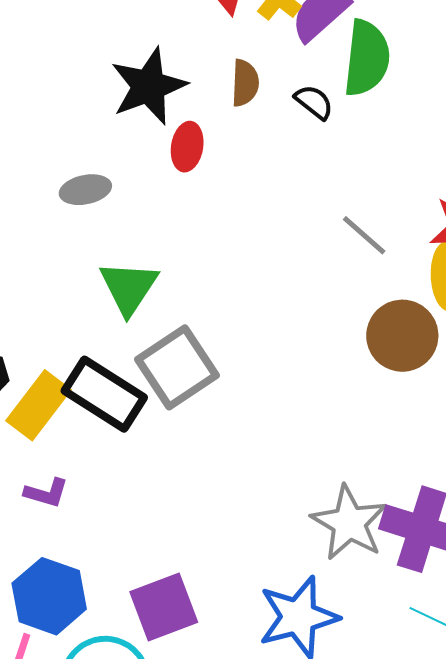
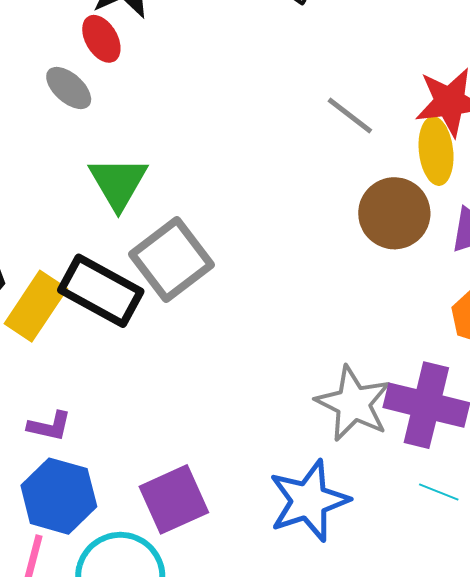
red ellipse: (187, 147) -> (101, 39), moved, turned -36
gray ellipse: (85, 190) -> (69, 88), turned 57
purple L-shape: (46, 493) -> (49, 426), moved

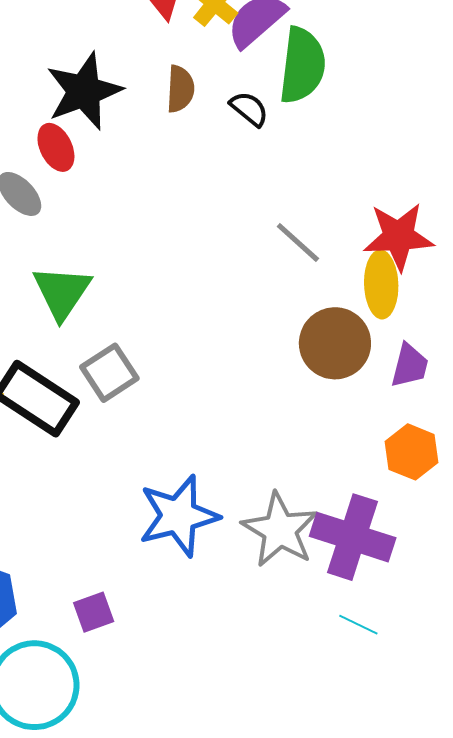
gray square: (172, 259) -> (109, 373), size x0.7
purple square: (174, 499) -> (94, 612), size x0.6
blue star: (309, 501) -> (179, 516), moved

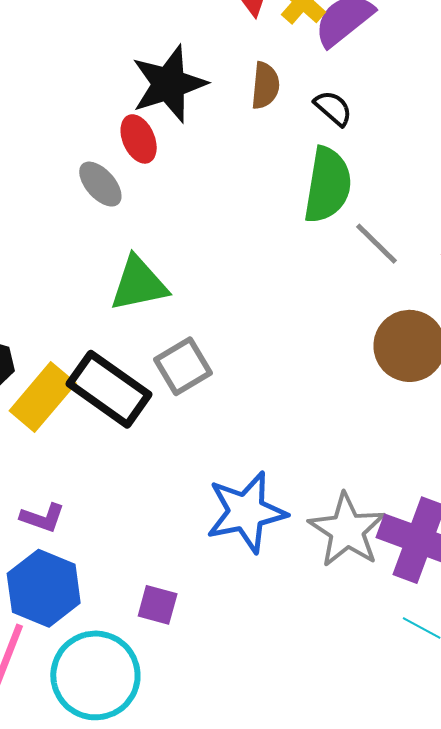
green semicircle: (302, 65) -> (328, 185), moved
green triangle: (62, 292) -> (139, 284), turned 42
purple square: (94, 612) -> (158, 605), turned 33

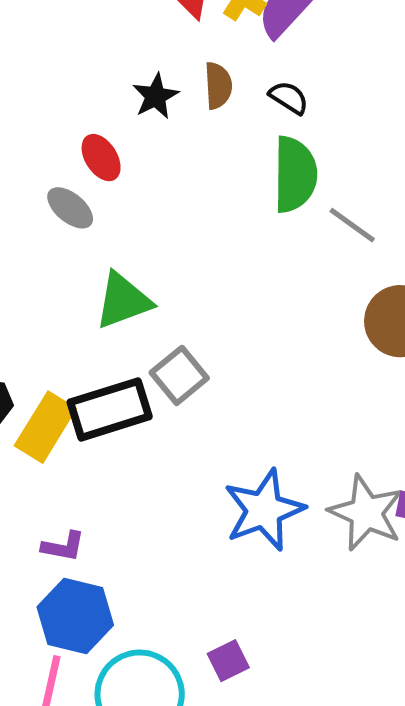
black star: (169, 84) -> (156, 96), moved, size x0.6
black rectangle: (109, 389) -> (110, 409), turned -44
purple square: (158, 605) -> (228, 661), moved, turned -33

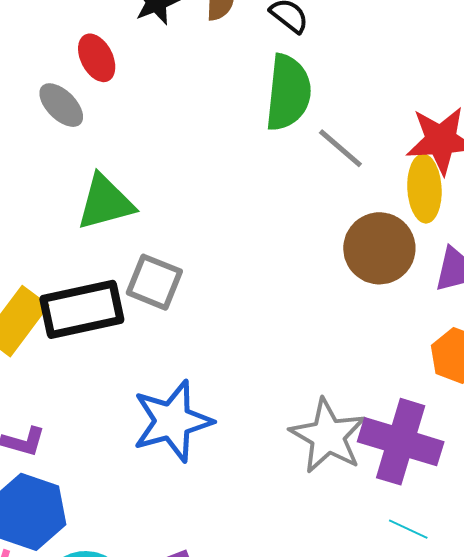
gray square: (179, 375) -> (154, 282), turned -34
blue star: (264, 510) -> (172, 421), moved

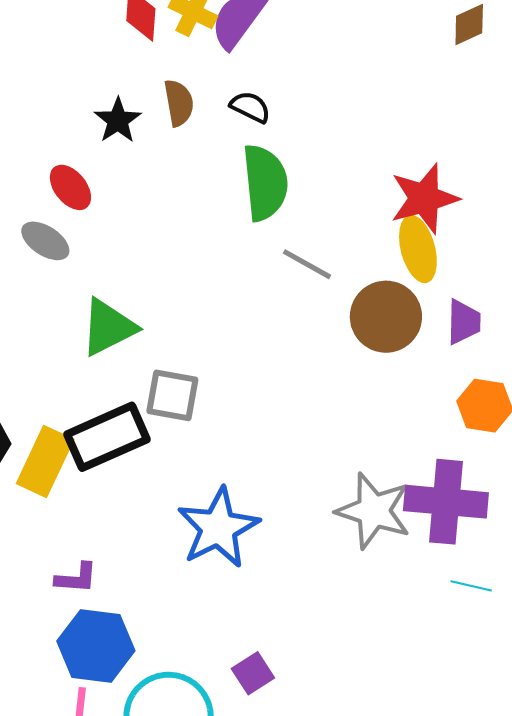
gray line: (340, 148) -> (307, 264), moved

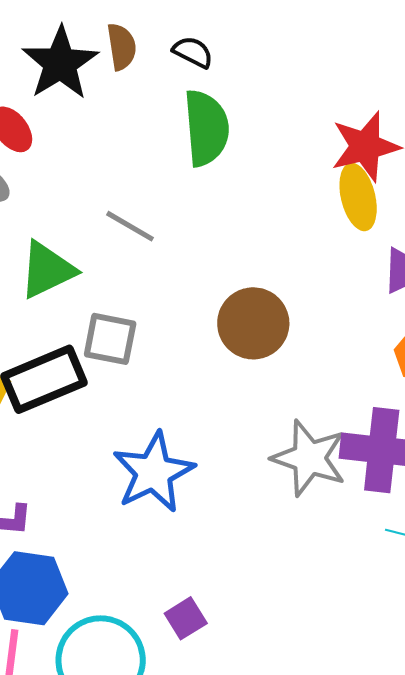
black star: (118, 120) -> (60, 63), size x1.6
gray line: (307, 264) -> (130, 226), moved
brown circle: (386, 317) -> (253, 323), moved

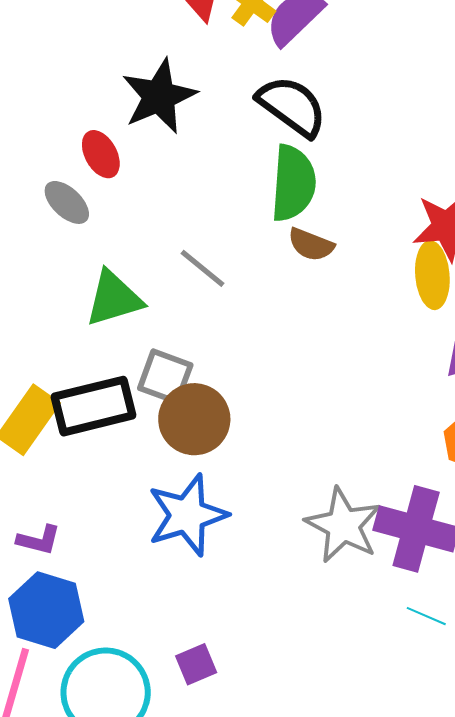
brown semicircle: (122, 47) -> (311, 245), moved, turned 111
black semicircle: (193, 52) -> (292, 106), size x1.8
brown circle: (253, 323) -> (194, 419), moved

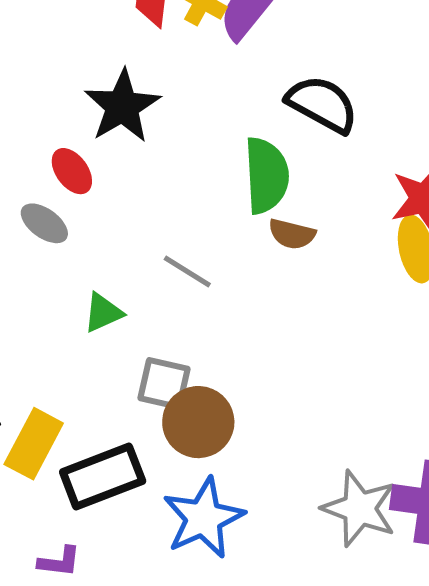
black semicircle: (292, 106) -> (322, 104), moved
green triangle: (114, 298) -> (103, 313), size x0.7
black rectangle: (94, 406) -> (103, 477), moved

